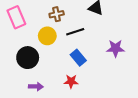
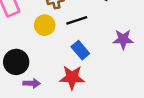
black circle: (28, 58) -> (16, 62), moved
red star: (71, 81) -> (72, 77), size x1.5

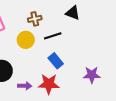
purple star: (123, 39) -> (92, 75), moved
purple arrow: (32, 83) -> (25, 86), moved

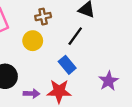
black line: (53, 36) -> (75, 36), moved, turned -36
purple star: (92, 75) -> (109, 81), turned -30

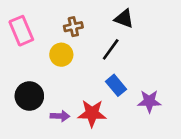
blue rectangle: (67, 65) -> (116, 85), moved
purple star: (109, 81) -> (149, 101), turned 30

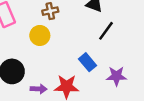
black line: (111, 49) -> (106, 31), moved

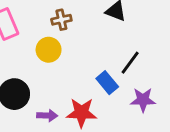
black line: (106, 31) -> (130, 63), moved

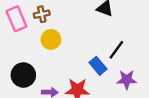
brown cross: (61, 20) -> (42, 14), moved

